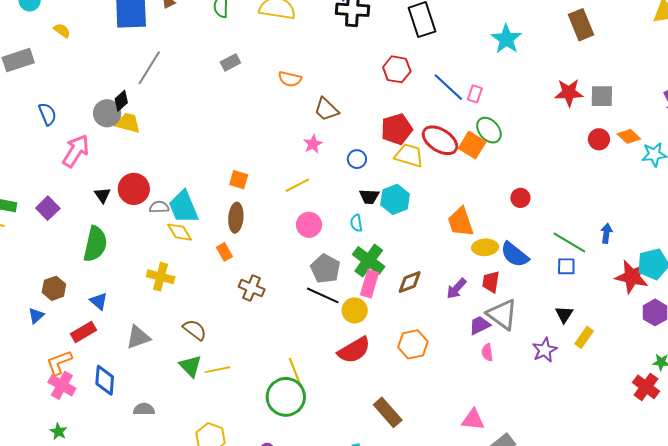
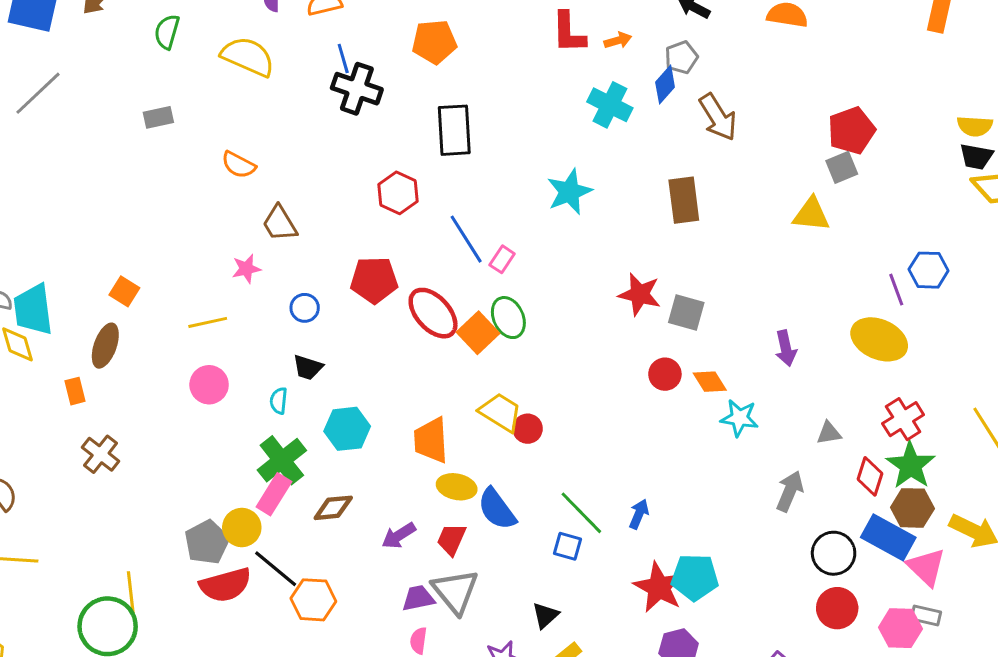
yellow trapezoid: (409, 156) -> (500, 412), moved
cyan hexagon: (395, 199) -> (347, 429), moved
gray pentagon: (325, 269) -> (207, 542), moved
black line: (323, 295) -> (276, 569), moved

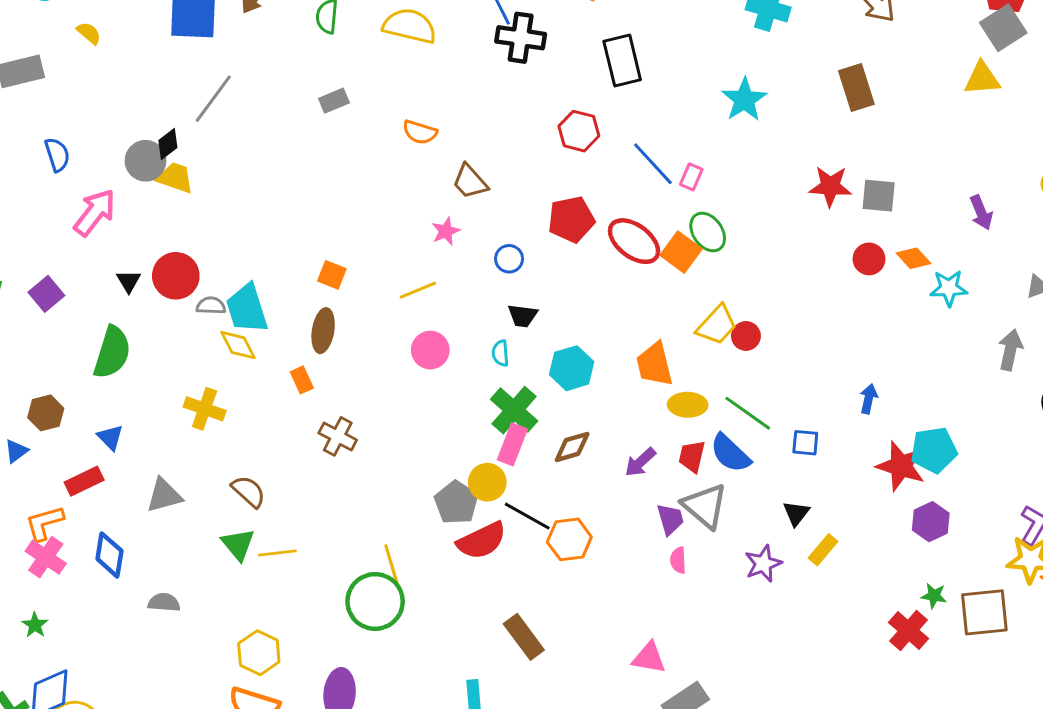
gray square: (842, 167) -> (1003, 28), size x1.4
yellow trapezoid: (500, 412) -> (717, 325), turned 111
blue semicircle: (497, 509) -> (730, 453), moved
green line: (581, 513) -> (748, 413), moved
purple trapezoid: (418, 598) -> (670, 519), turned 96

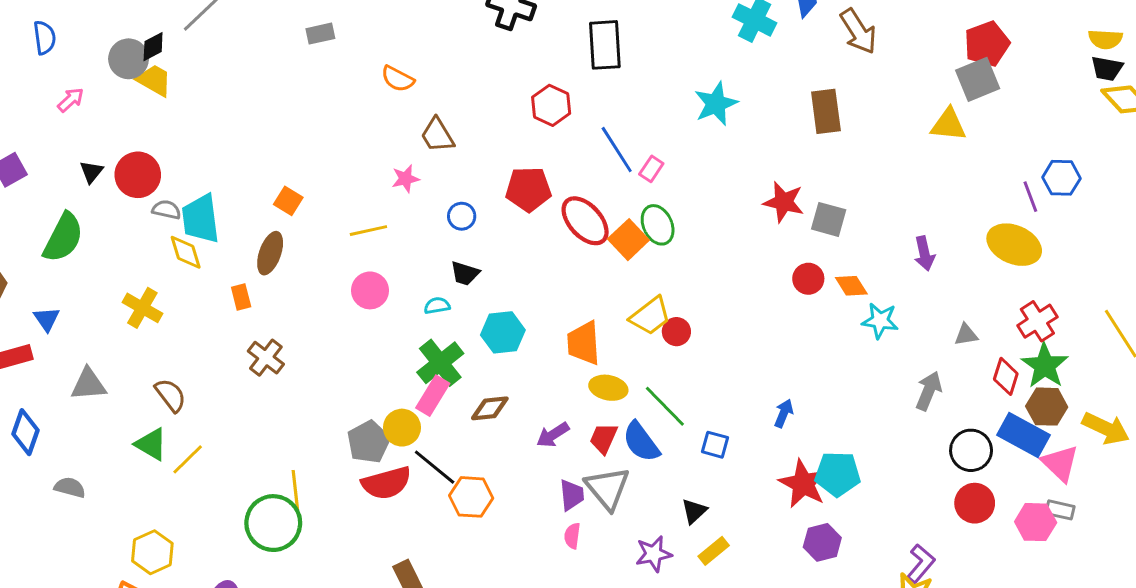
pink arrow: (95, 213) -> (71, 100), size x0.6
cyan semicircle: (500, 353) -> (437, 306), turned 75
green triangle: (238, 544) -> (151, 444), turned -30
yellow line: (277, 553) -> (188, 459), turned -48

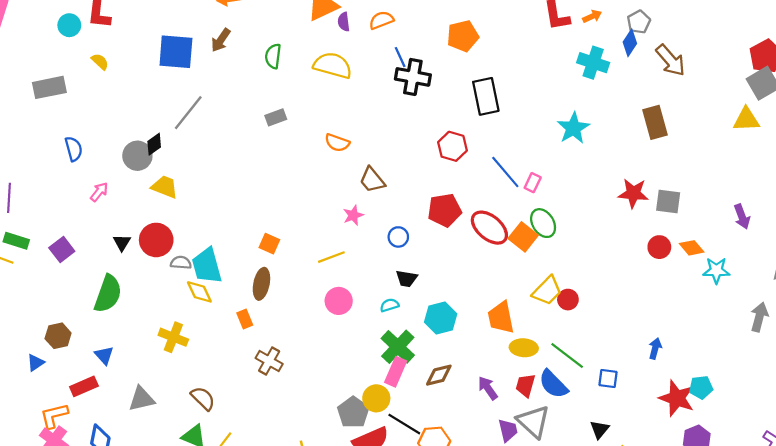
yellow trapezoid: (154, 80) -> (165, 187), moved
purple arrow: (553, 435) -> (488, 388), turned 95
cyan pentagon: (838, 474) -> (701, 387), size x0.7

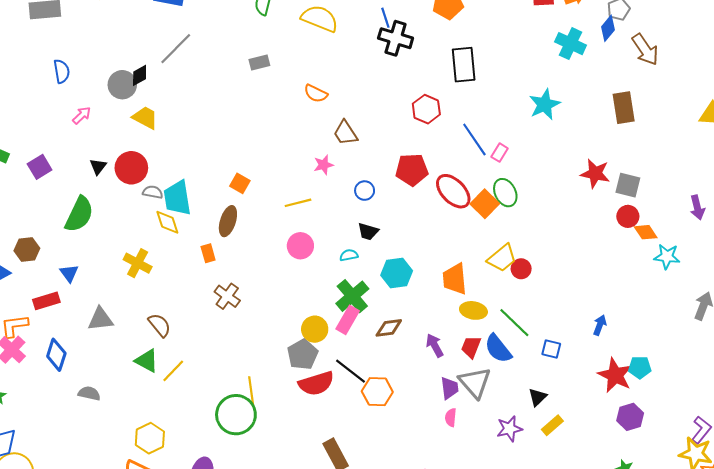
red circle: (659, 247) -> (628, 216), moved
yellow circle: (376, 398) -> (315, 329), moved

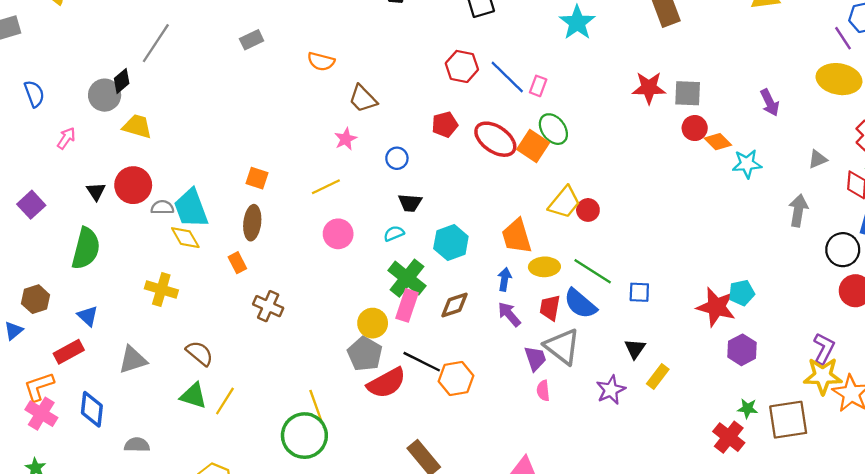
red hexagon: (426, 109) -> (462, 66), moved
red pentagon: (412, 170) -> (445, 125), size x0.7
blue arrow: (600, 325) -> (505, 279), moved

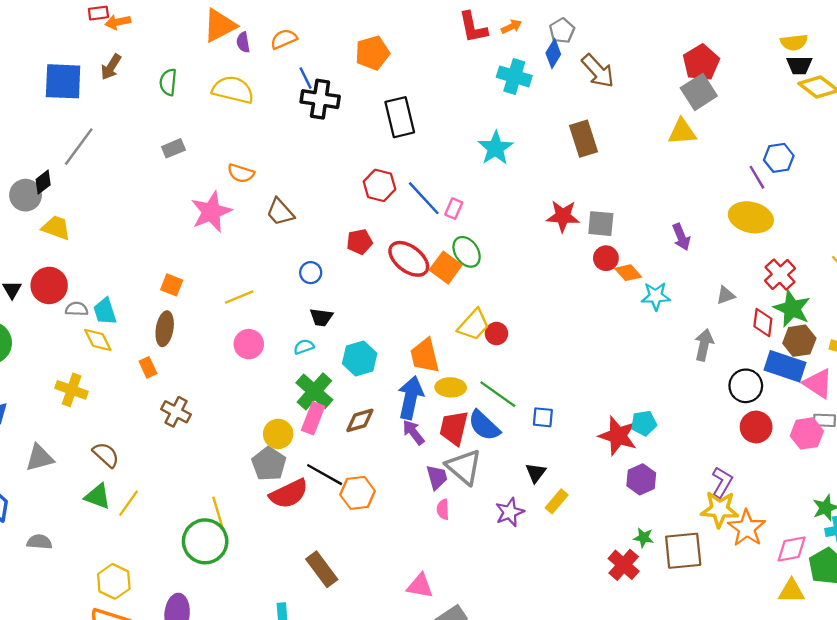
pink star: (346, 139) -> (211, 212), moved, size x1.8
cyan trapezoid: (191, 208) -> (105, 311), size x0.7
blue arrow: (505, 279) -> (411, 398), size x1.8
red trapezoid: (550, 308) -> (454, 428), size x1.4

